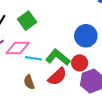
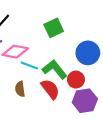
green square: (27, 21) -> (54, 28), moved
red semicircle: (57, 77) -> (50, 89), turned -96

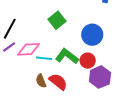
red semicircle: (50, 89) -> (58, 82), moved

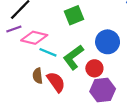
green L-shape: (67, 56) -> (73, 57), turned -90

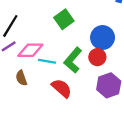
red circle: (94, 68) -> (97, 57), moved
brown semicircle: (38, 76) -> (21, 78), moved

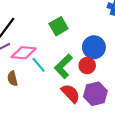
cyan line: (47, 61) -> (39, 65), turned 35
red semicircle: (62, 88) -> (71, 93), moved

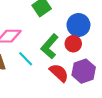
cyan line: (39, 65) -> (26, 59), moved

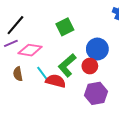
red semicircle: (59, 73) -> (56, 81), moved, turned -36

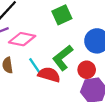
red circle: (90, 66) -> (87, 70), moved

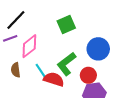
pink diamond: (22, 39) -> (29, 46), turned -50

